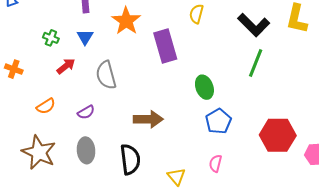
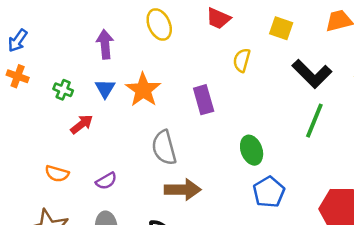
orange star: (126, 21) -> (143, 90), moved
purple rectangle: (165, 46) -> (204, 100), size x0.7
orange cross: (14, 69) -> (18, 76), moved
gray semicircle: (106, 75) -> (164, 148), moved
orange semicircle: (46, 106) -> (57, 174), turned 48

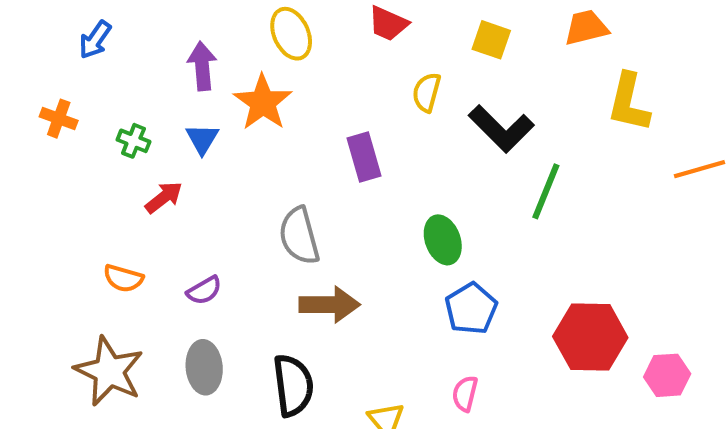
blue arrow: (18, 41) -> (95, 40), moved
black L-shape: (312, 74) -> (501, 129), moved
orange star: (143, 90) -> (263, 102), moved

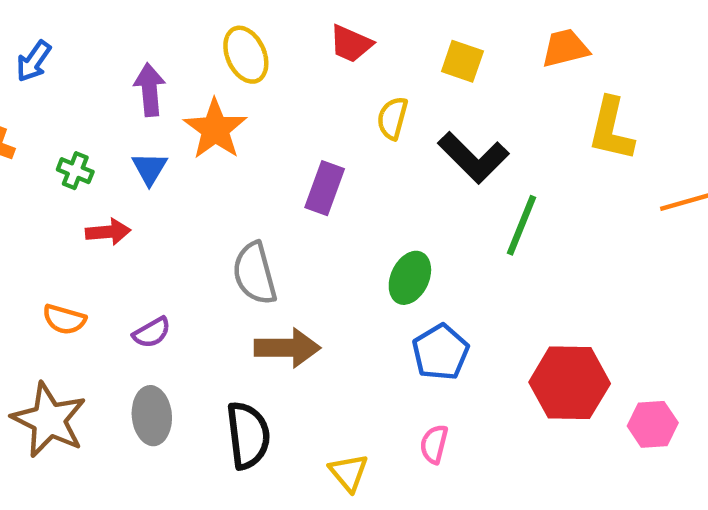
purple rectangle: (364, 157) -> (325, 188), turned 36
red arrow: (164, 197) -> (108, 232), turned 33
green ellipse: (443, 240) -> (410, 278), turned 45

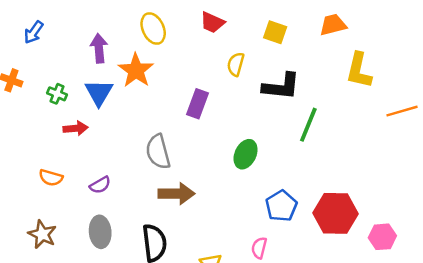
black L-shape: (473, 158) -> (281, 86), turned -39
blue triangle: (150, 168) -> (99, 93), size x1.4
blue pentagon: (441, 352) -> (281, 206), moved
brown star: (49, 420) -> (42, 234), size x0.7

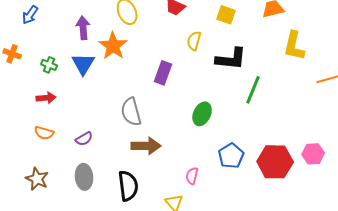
red arrow: (76, 128) -> (46, 98), moved
pink hexagon: (382, 237) -> (313, 154), moved
pink semicircle: (259, 248) -> (192, 176), moved

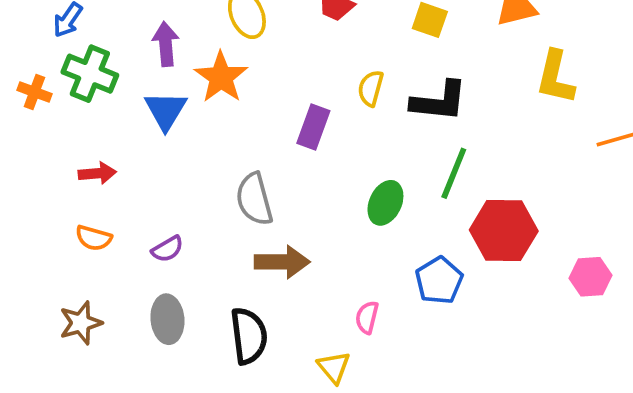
yellow semicircle: (194, 41) -> (371, 88), moved
green cross: (49, 65) -> (90, 74), moved, size x1.8
green line: (253, 90) -> (454, 173), moved
red hexagon: (275, 162) -> (504, 231), moved
brown star: (37, 179) -> (81, 323), turned 30

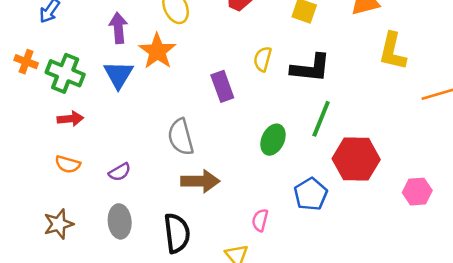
green cross: (90, 74) -> (65, 73), moved
purple rectangle: (313, 127) -> (222, 86), turned -40

